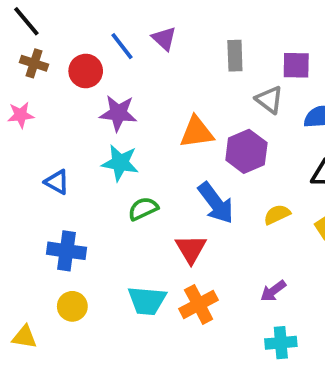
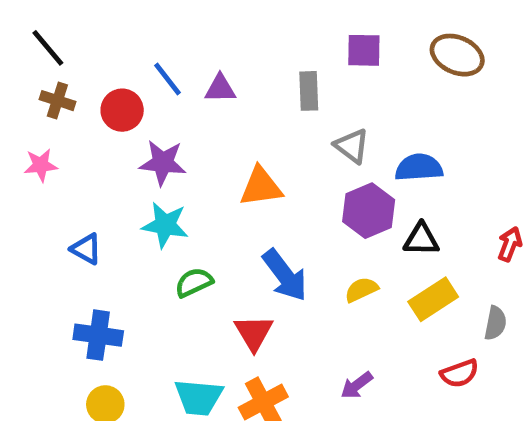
purple triangle: (164, 38) -> (220, 89), moved, turned -44
purple square: (296, 65) -> (364, 50), moved
purple hexagon: (246, 151) -> (369, 211), moved

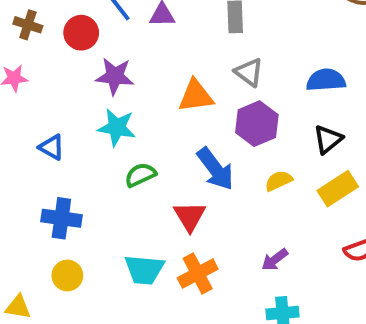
gray triangle: (352, 146) -> (249, 72), moved
purple hexagon: (369, 211) -> (257, 124), moved
black triangle: (421, 239) -> (328, 139), turned -40

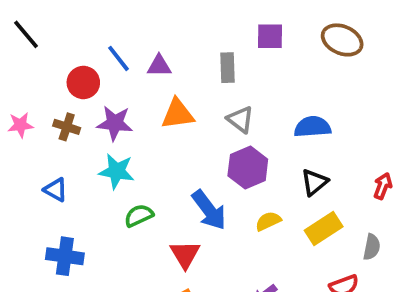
brown cross: (28, 25) -> (67, 127), moved
orange triangle: (196, 96) -> (178, 114), moved

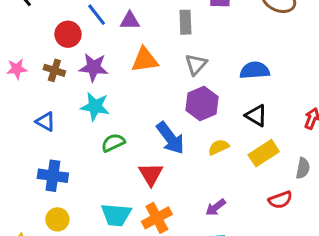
gray triangle: (240, 119) -> (196, 64), turned 35
black triangle: (314, 182) -> (256, 116), turned -50

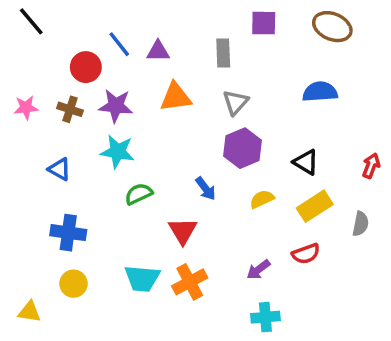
blue semicircle: (255, 70) -> (320, 92), moved
blue arrow: (170, 138) -> (206, 189), size x0.6
red semicircle: (280, 200) -> (306, 254), moved

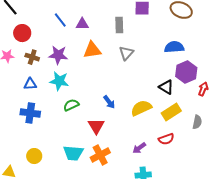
red circle: (86, 67) -> (22, 33), moved
purple hexagon: (243, 148) -> (186, 72), moved
blue triangle: (59, 169) -> (30, 84), moved, turned -32
yellow semicircle: (262, 199) -> (141, 108), size x1.5
blue cross: (68, 233) -> (30, 113), moved

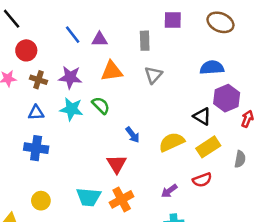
green semicircle: (71, 105) -> (101, 105), moved, turned 70

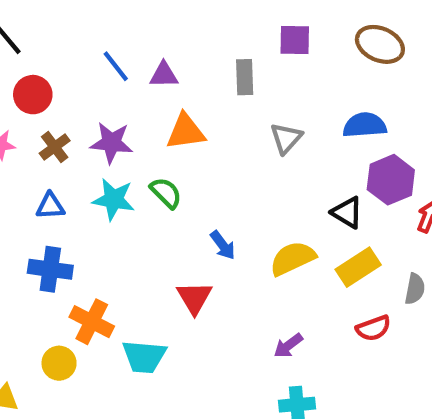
gray triangle: (153, 75) -> (286, 138), moved
brown cross: (38, 80) -> (55, 147), turned 35
red semicircle: (202, 180) -> (373, 328), moved
orange cross: (122, 199) -> (92, 322), moved, turned -35

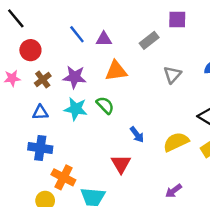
gray rectangle: (245, 77) -> (149, 40), turned 54

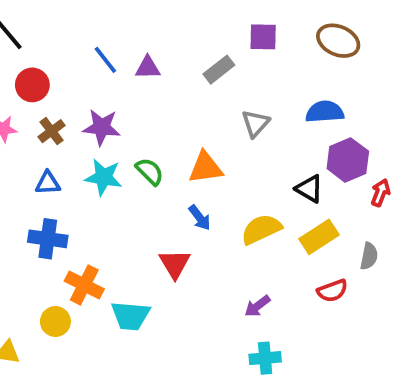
orange triangle: (116, 71) -> (205, 168), moved

